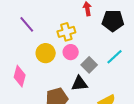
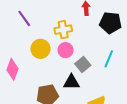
cyan line: (114, 57) -> (109, 59), turned -30

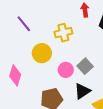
pink circle: (66, 50) -> (66, 70), moved
black triangle: (71, 82) -> (82, 91), moved, turned -30

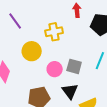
gray square: (85, 66) -> (74, 66), turned -35
black triangle: (82, 91) -> (70, 91), turned -36

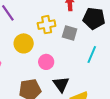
gray square: (74, 66) -> (70, 33), moved

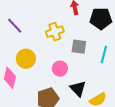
gray square: (70, 33) -> (79, 47), moved
yellow circle: (24, 43) -> (26, 59), moved

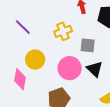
pink circle: (60, 69) -> (70, 68), size x1.5
black triangle: (78, 89) -> (95, 69), moved

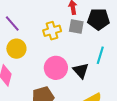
gray square: (88, 45) -> (76, 26), moved
yellow circle: (35, 60) -> (16, 49), moved

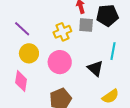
pink circle: (56, 68) -> (60, 62), moved

